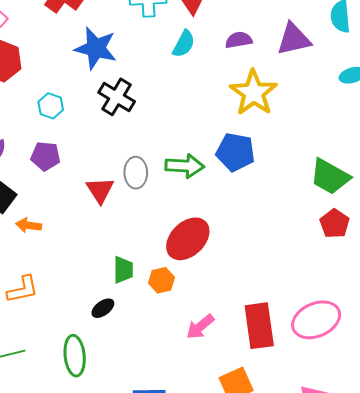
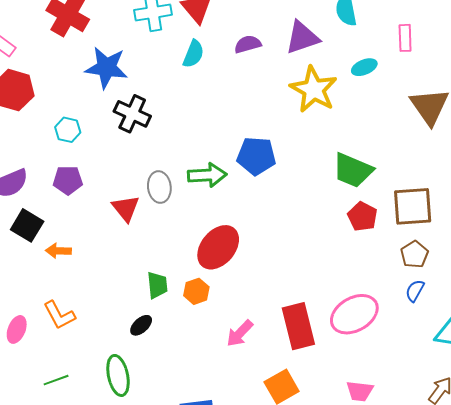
yellow star: (254, 93) -> (314, 89), moved
orange L-shape: (23, 289) -> (59, 315), turned 80

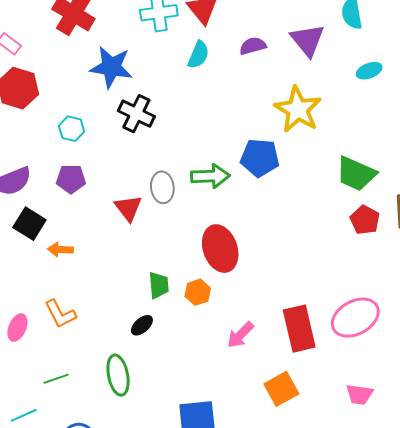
purple triangle: (302, 38) -> (308, 40), turned -51
yellow star: (314, 89) -> (298, 109), moved
red ellipse: (218, 247) -> (220, 249), turned -60

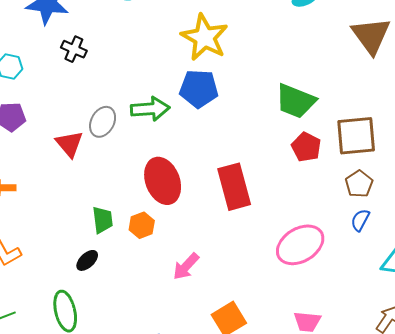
yellow star: (298, 109) -> (205, 37), moved
black cross: (136, 114) -> (74, 49), size x0.7
gray ellipse: (162, 187) -> (103, 122), turned 36
red rectangle: (299, 329) -> (234, 187), moved

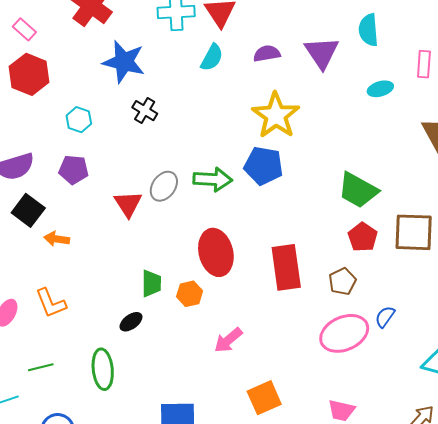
brown pentagon: (359, 184) -> (342, 281), moved
blue semicircle: (360, 220) -> (385, 317), moved

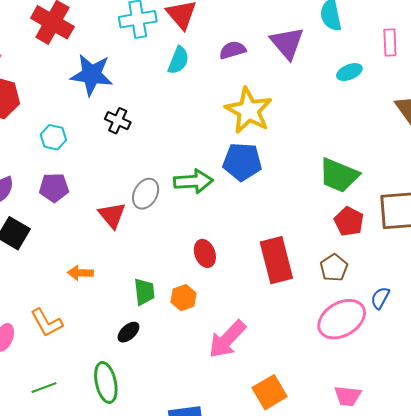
orange arrow: (57, 239) -> (80, 273), moved
red ellipse: (216, 252) -> (205, 253), size x0.6
pink arrow: (228, 340) -> (227, 339), size x1.4

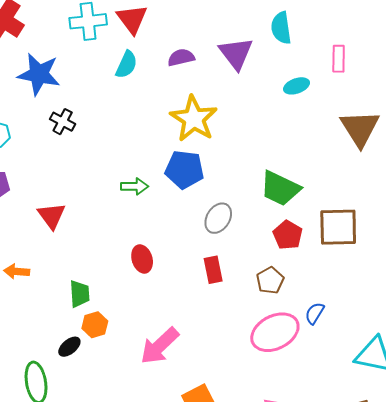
green arrow: (193, 181) -> (135, 186), size x0.7
gray ellipse: (146, 194) -> (218, 218), moved
red rectangle: (276, 260) -> (213, 270), size x0.6
orange hexagon: (183, 298) -> (95, 325), moved
black ellipse: (128, 332) -> (69, 347), moved

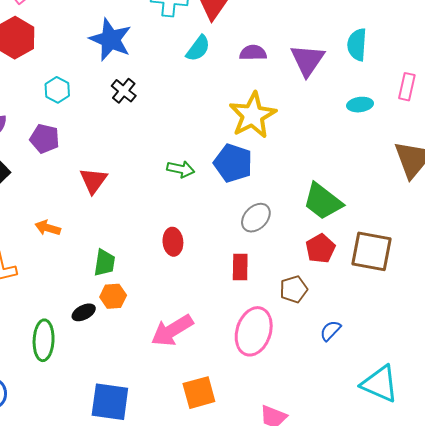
pink ellipse: (275, 332) -> (254, 331), moved, turned -57

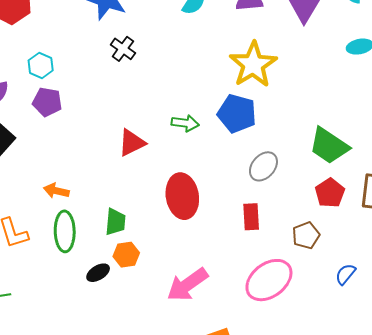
cyan hexagon: (57, 90) -> (41, 65), moved
red triangle: (93, 181) -> (132, 143), moved, turned 32
red ellipse: (173, 242) -> (182, 196), size x1.6
pink ellipse: (254, 331) -> (269, 280), turned 39
green ellipse: (44, 340) -> (65, 231), moved

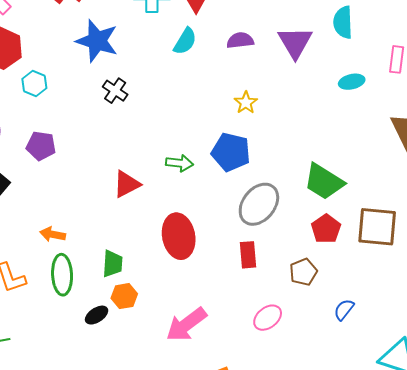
cyan hexagon: (41, 65) -> (34, 83), moved
yellow star: (253, 65) -> (246, 103), size x0.5
gray ellipse: (263, 166) -> (259, 204), size x1.4
pink ellipse: (269, 280) -> (268, 318), size x0.6

